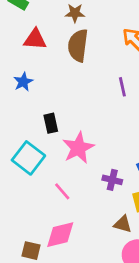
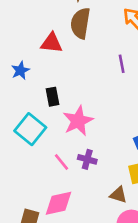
red triangle: (35, 39) -> (52, 43), moved
blue star: (23, 82) -> (20, 70), moved
purple cross: (112, 180) -> (87, 159), moved

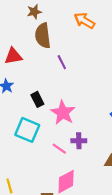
red triangle: (52, 43) -> (13, 56), moved
purple line: (122, 64) -> (62, 62), moved

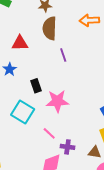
orange arrow: (84, 21) -> (89, 20), turned -42
pink star: (63, 113) -> (57, 101), turned 30
purple cross: (79, 141) -> (67, 147), moved

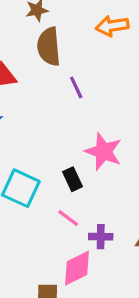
black rectangle: (36, 86) -> (73, 179), moved
pink star: (57, 101) -> (104, 152), moved, turned 30

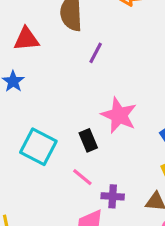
purple line: (76, 87) -> (96, 53), turned 50

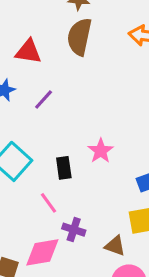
purple line: (96, 53) -> (44, 100), moved
pink star: (119, 115) -> (101, 151), size x0.7

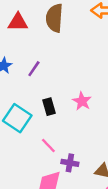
red triangle: (28, 52) -> (18, 22), moved
black rectangle: (64, 168) -> (49, 107), moved

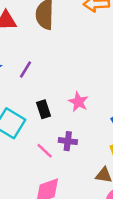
purple cross: (70, 163) -> (68, 141), moved

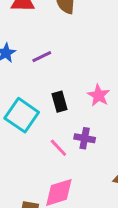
purple line: (26, 70) -> (42, 57), turned 30

